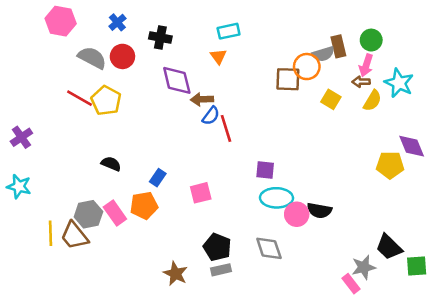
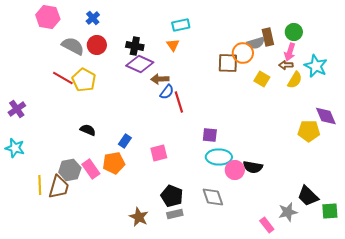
black cross: (160, 38) -> (135, 46), moved
purple diamond: (177, 80) -> (140, 64), turned -52
brown trapezoid: (74, 236) -> (59, 187), turned -125
pink rectangle: (351, 284) -> (267, 225), moved

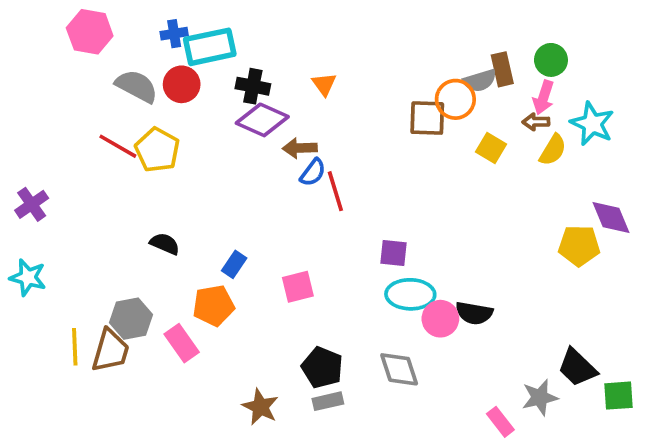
blue cross: (93, 18) -> (174, 34), turned 32
cyan rectangle: (181, 25) -> (210, 47), moved, size x1.5
pink rectangle: (91, 169) -> (182, 343), moved

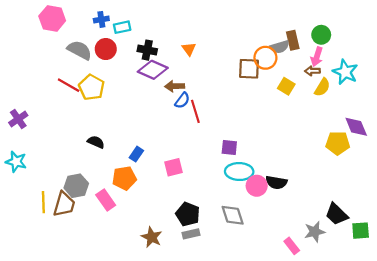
cyan rectangle: (210, 47) -> (122, 27), size x0.6

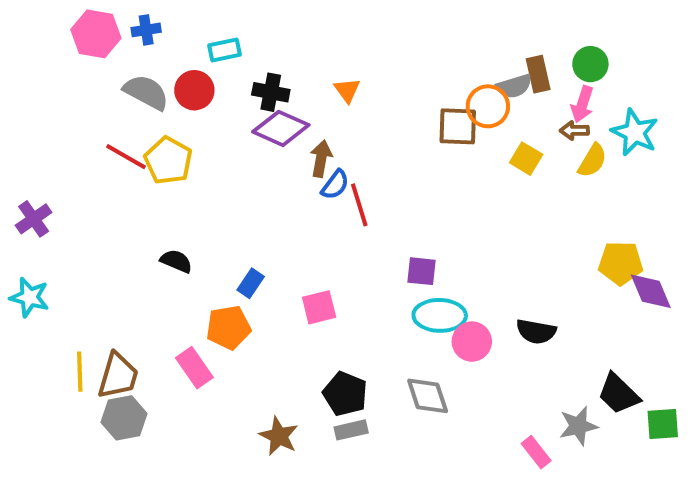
blue cross: (101, 19) -> (146, 30), moved
brown arrow: (175, 86) -> (321, 159), turned 102
purple diamond: (356, 127) -> (651, 291), moved
black semicircle: (276, 182) -> (536, 331), moved
gray hexagon: (76, 186) -> (124, 418), moved

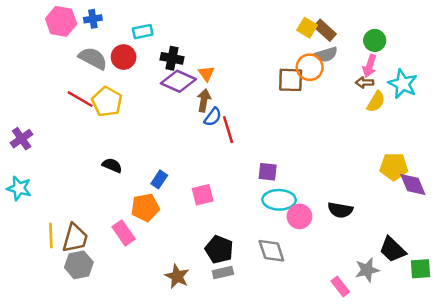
brown rectangle: (538, 74) -> (325, 30), moved, turned -35
orange triangle: (347, 90) -> (206, 74), moved
yellow square: (526, 159) -> (307, 28), moved

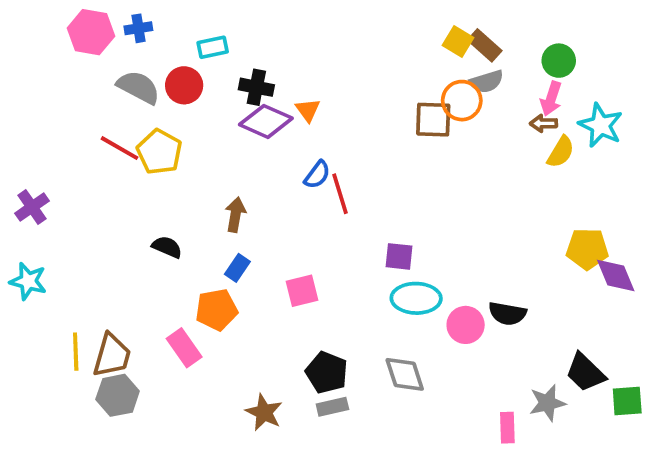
brown arrow: (204, 100) -> (235, 215), moved
pink circle: (299, 216) -> (466, 325), moved
pink rectangle: (340, 286) -> (507, 428), turned 36

